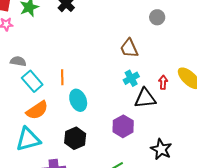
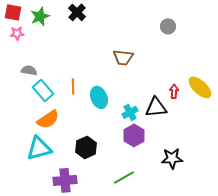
brown trapezoid: (129, 48) -> (123, 57), moved, turned -60
cyan cross: (131, 78) -> (130, 112), moved
cyan ellipse: (78, 100) -> (99, 97), moved
black star: (161, 149) -> (172, 158), turned -30

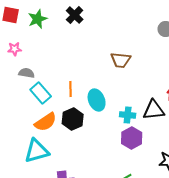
pink star: (17, 33) -> (15, 49), moved
cyan cross: (130, 112) -> (128, 115), turned 35
black hexagon: (86, 147) -> (73, 119), moved

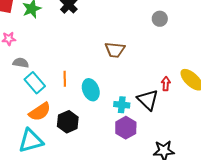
black triangle: (154, 110) -> (148, 100), turned 50
black hexagon: (73, 119) -> (68, 122), moved

